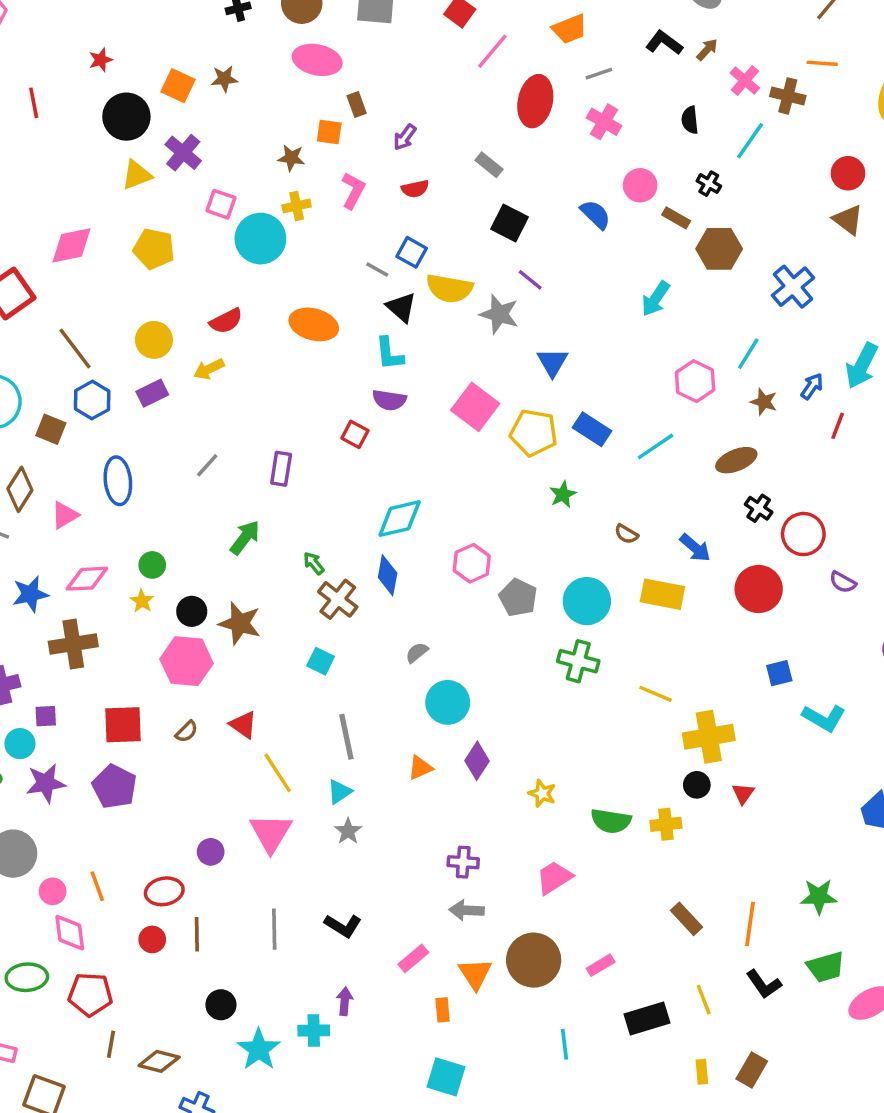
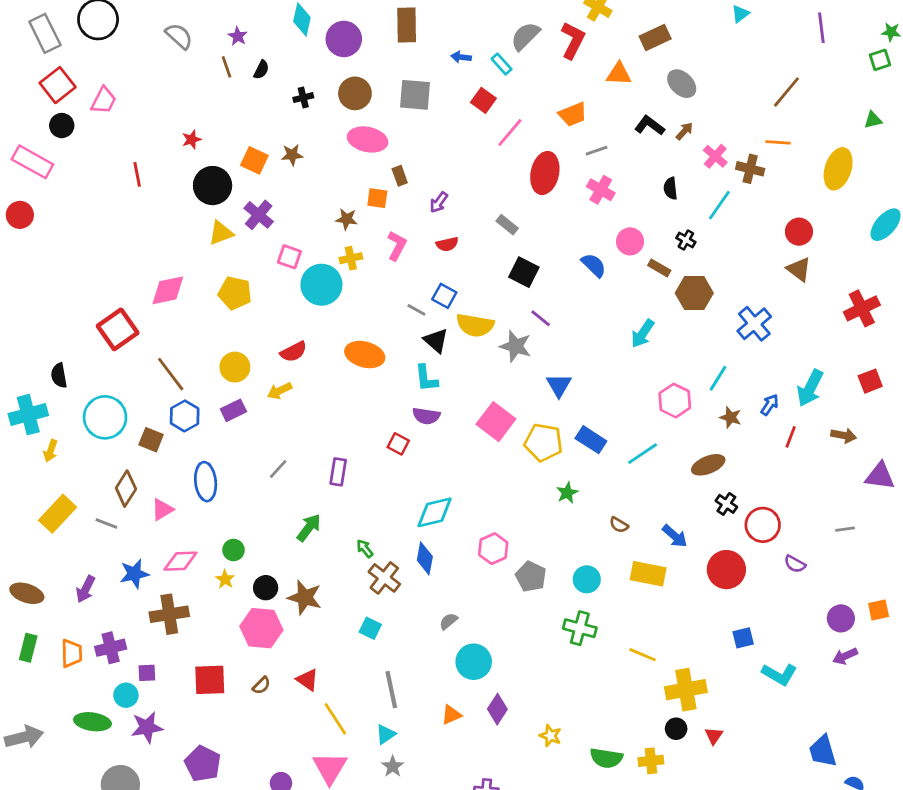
cyan circle: (587, 601) -> (587, 579), size x0.7
purple pentagon: (114, 787) -> (203, 764), moved

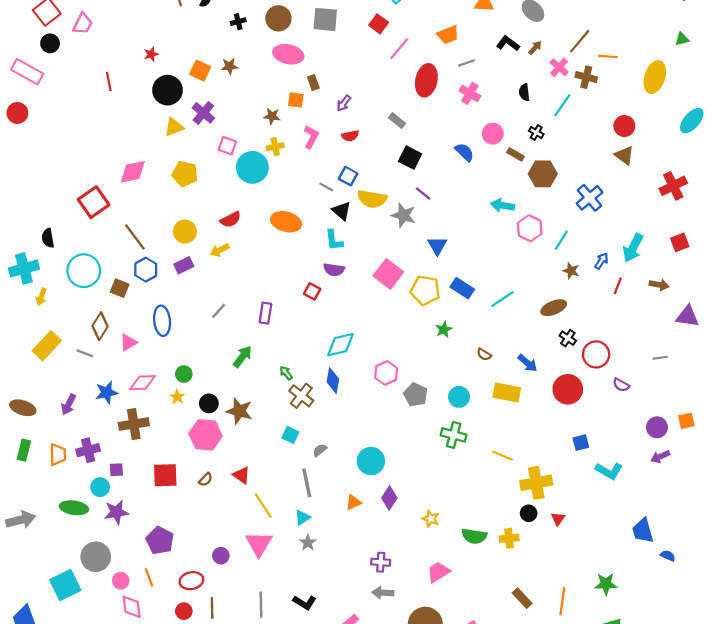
brown line: (786, 92) -> (580, 41), moved
cyan arrow: (643, 334) -> (503, 205), turned 65
pink hexagon: (675, 401) -> (530, 228), moved
gray semicircle: (449, 621) -> (320, 450), moved

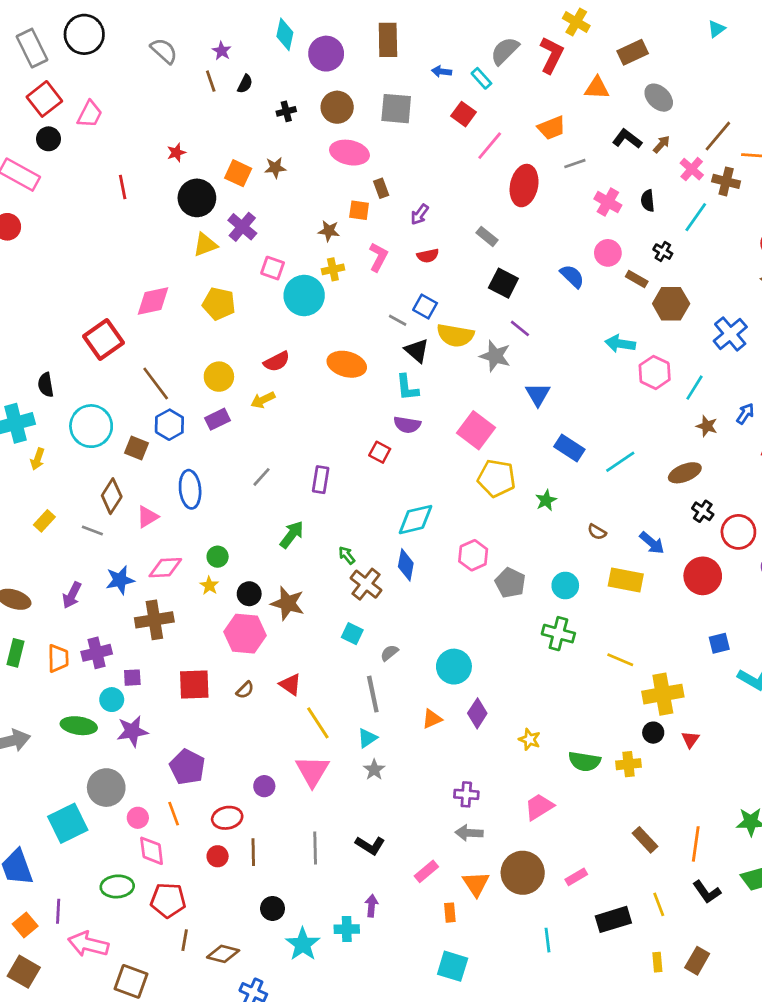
pink cross: (470, 93) -> (608, 202), moved
yellow pentagon: (425, 290) -> (497, 478), moved
yellow rectangle: (47, 346) -> (44, 521), size x0.6

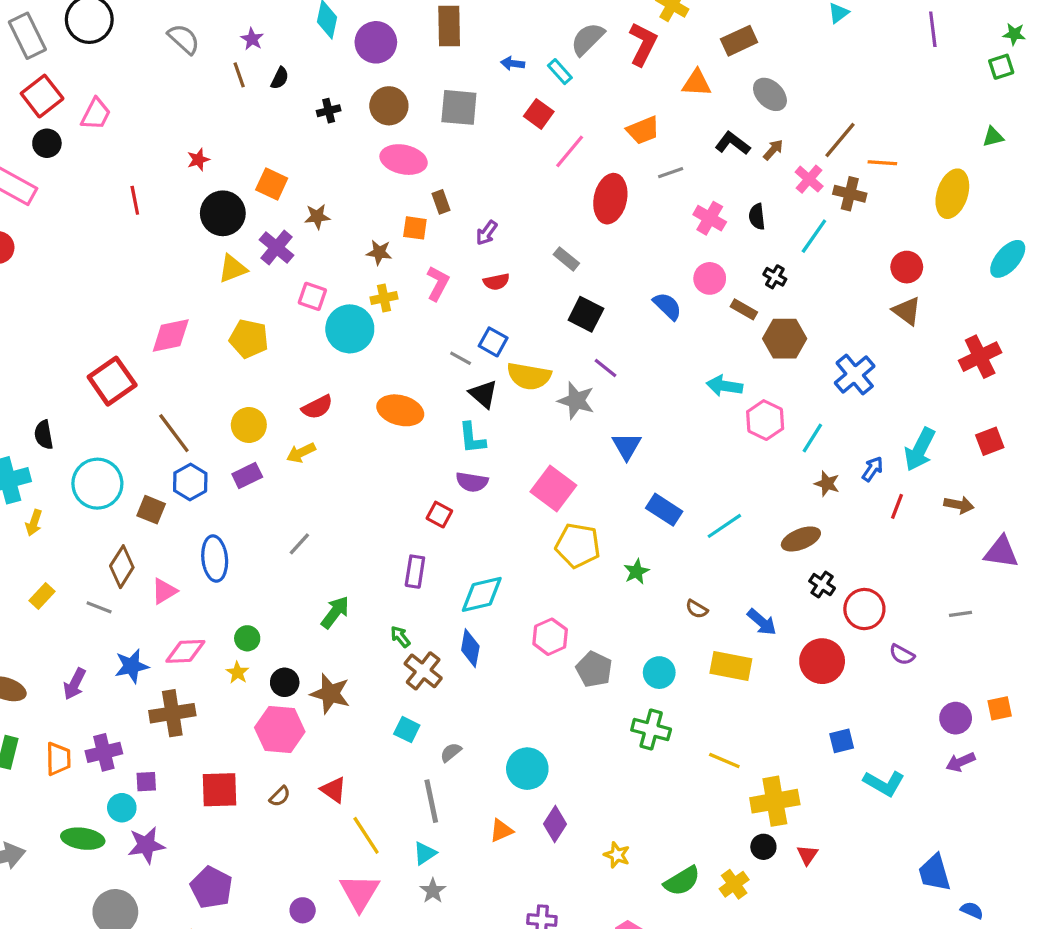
brown star: (275, 168) -> (317, 217), moved
purple rectangle: (321, 480) -> (415, 572), moved
green semicircle: (585, 761) -> (682, 881), turned -40
yellow cross: (628, 764) -> (734, 884), turned -30

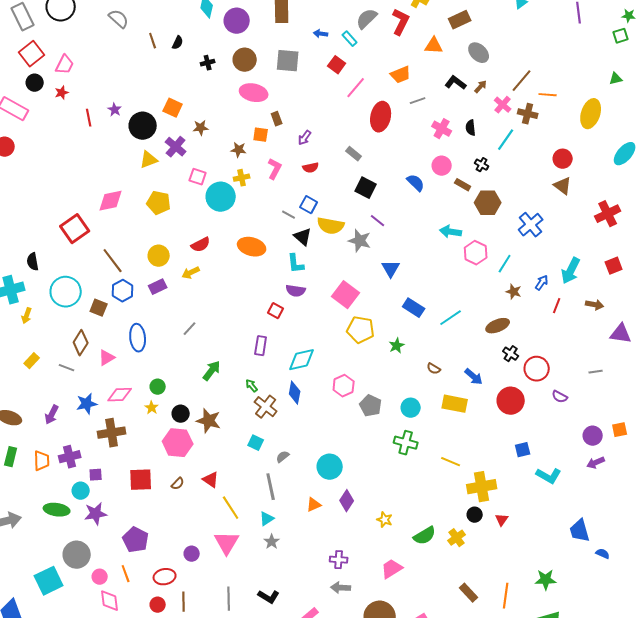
purple star: (252, 39) -> (115, 110), moved
red star: (198, 160) -> (62, 93), moved

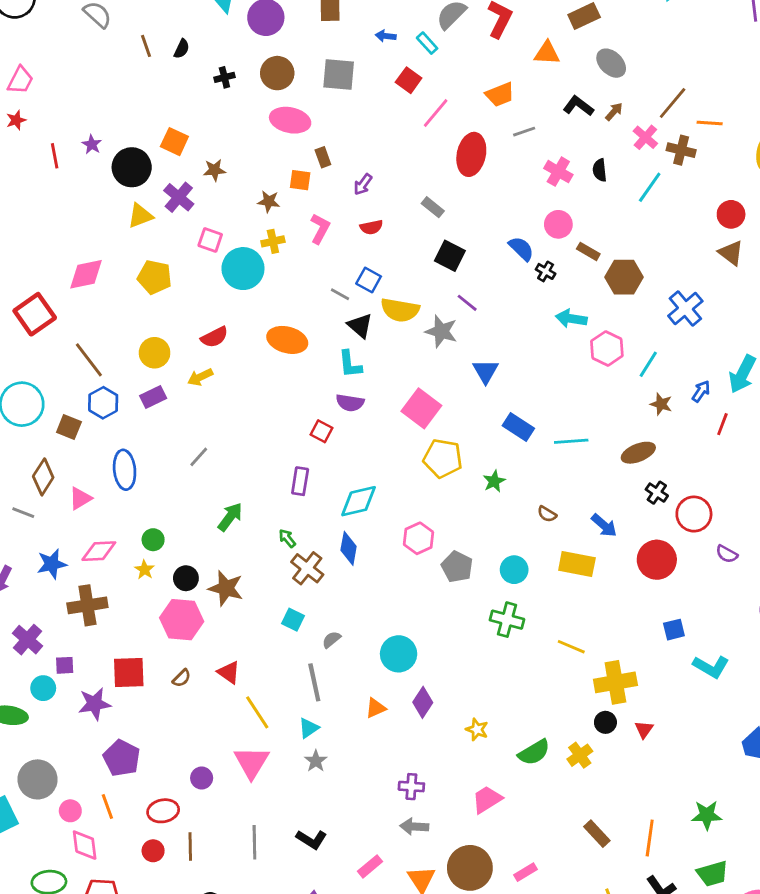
black cross: (482, 165) -> (546, 271), moved
cyan line: (451, 318) -> (571, 441), turned 30
purple cross: (70, 457) -> (28, 640), turned -35
purple star: (96, 514) -> (95, 704), moved

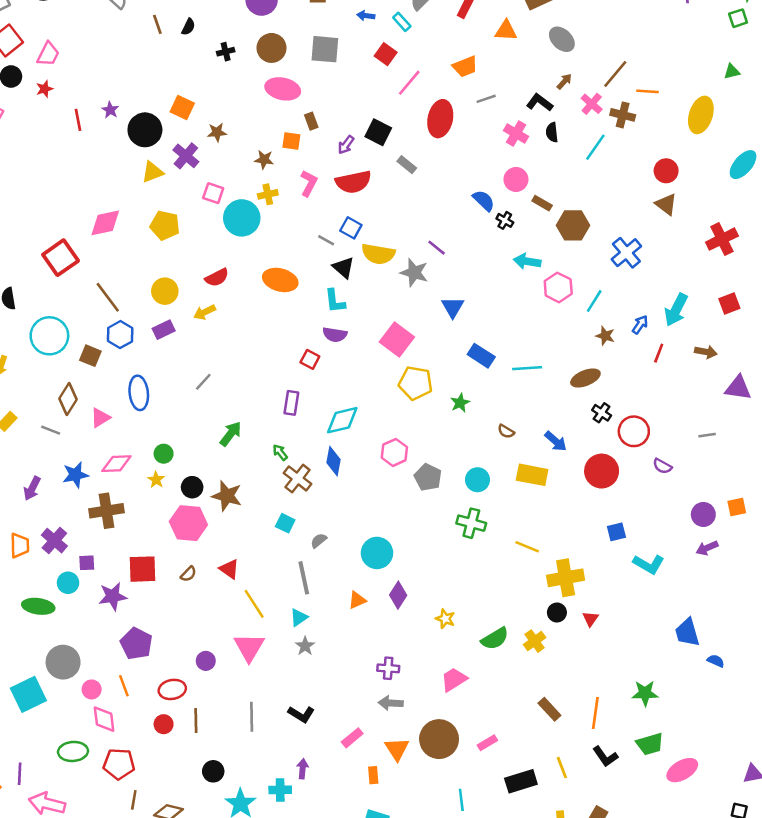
black L-shape: (578, 106) -> (540, 103), moved
red semicircle: (371, 227) -> (353, 182), size x1.8
black square: (450, 256) -> (378, 132), moved

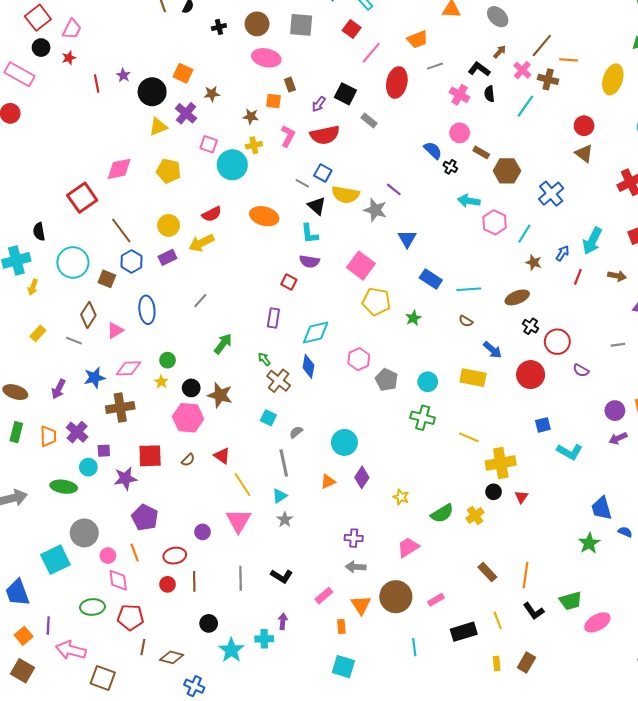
yellow arrow: (205, 312) -> (201, 243), size x1.4
brown semicircle: (506, 431) -> (466, 321), moved
green star: (645, 693) -> (589, 543), moved, turned -30

